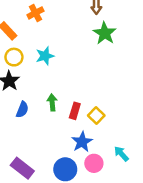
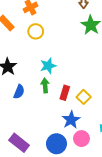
cyan star: (45, 56) -> (48, 66), moved
yellow circle: (14, 57) -> (36, 31), moved

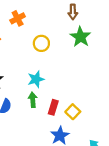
yellow circle: (36, 31) -> (41, 43), moved

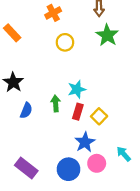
orange cross: (18, 18) -> (53, 13), moved
cyan star: (36, 79) -> (77, 89), moved

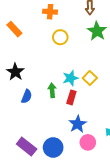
orange cross: (53, 13) -> (50, 12), turned 32
yellow square: (99, 116) -> (90, 78), moved
blue circle: (68, 169) -> (53, 147), moved

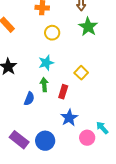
cyan star: (70, 78) -> (46, 63), moved
blue semicircle: (27, 96) -> (29, 99), moved
pink circle: (88, 142) -> (87, 138), moved

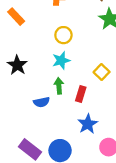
yellow circle: (52, 33) -> (63, 35), moved
blue semicircle: (29, 99) -> (42, 102), turned 56

